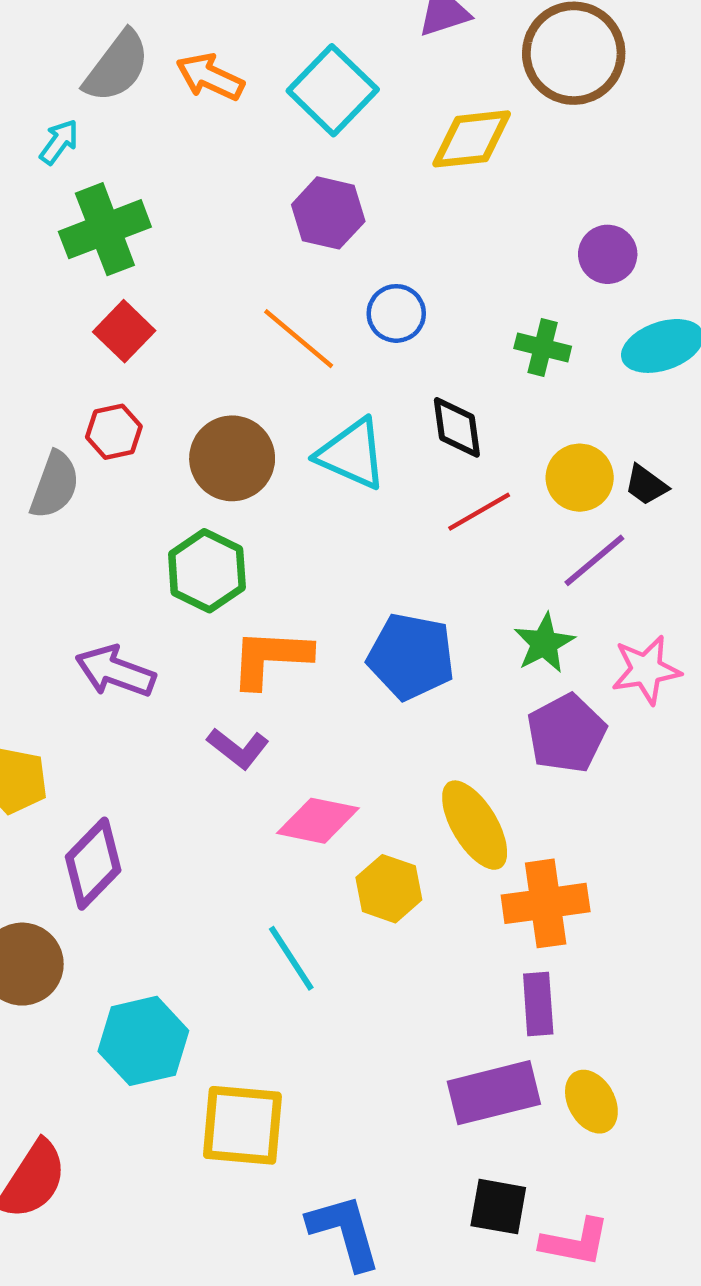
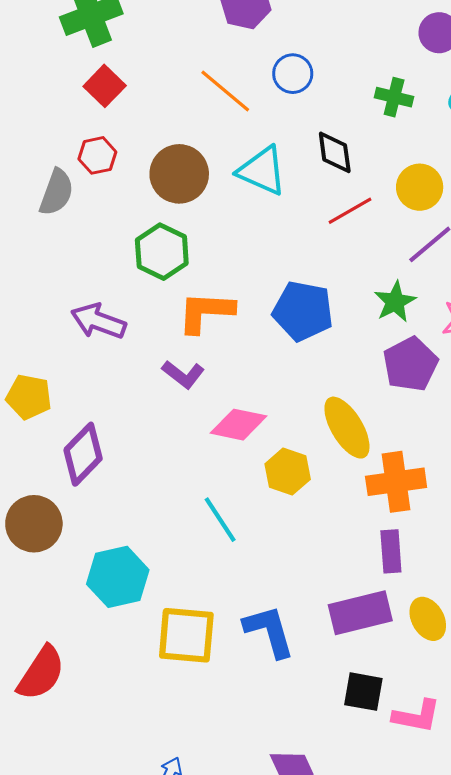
blue L-shape: (344, 1232) -> (269, 631), moved

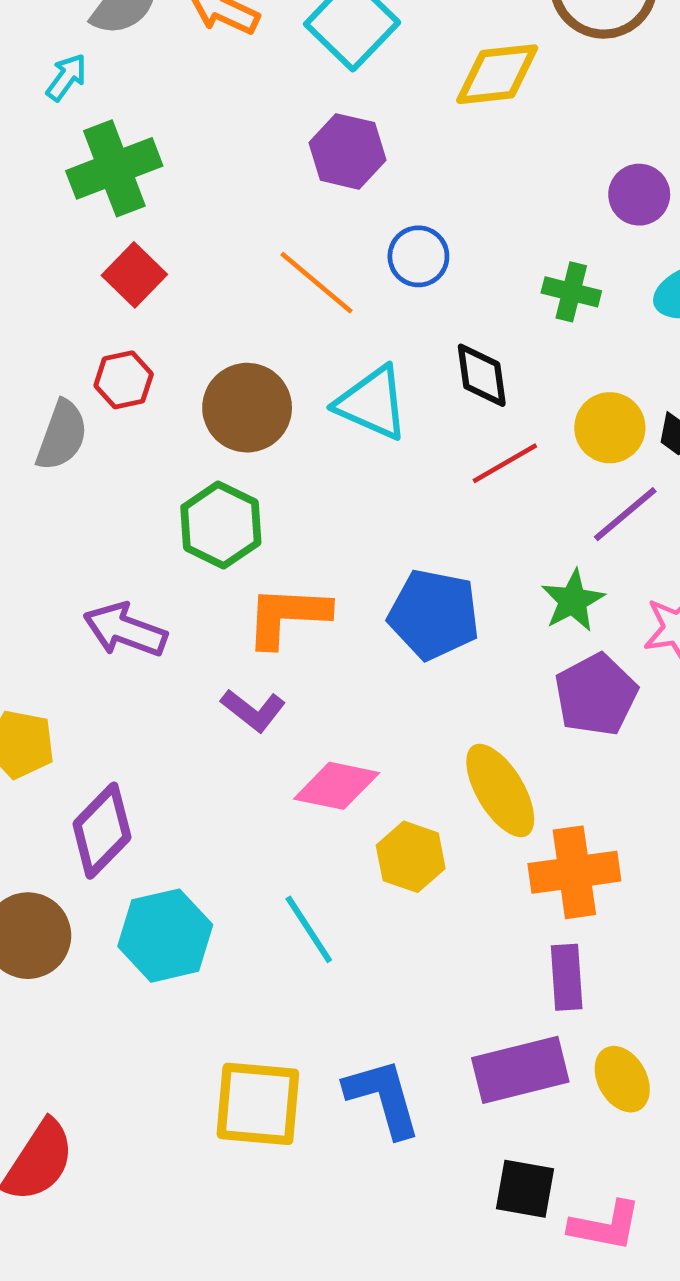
cyan hexagon: (118, 577) -> (165, 936), moved

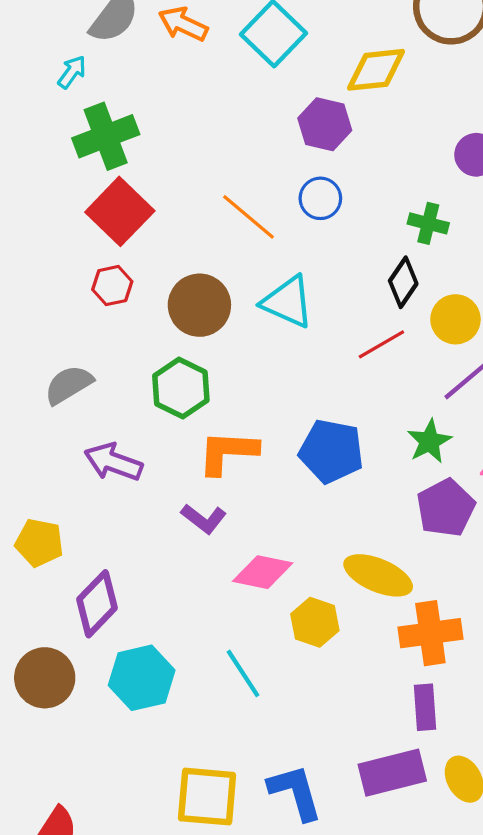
purple hexagon: (347, 151) -> (325, 124), moved
red square: (134, 275) -> (120, 211), size x1.5
black diamond: (482, 375) -> (403, 282), moved, turned 42
gray semicircle: (62, 435) -> (69, 385), moved, turned -141
yellow ellipse: (500, 790) -> (378, 575), turned -36

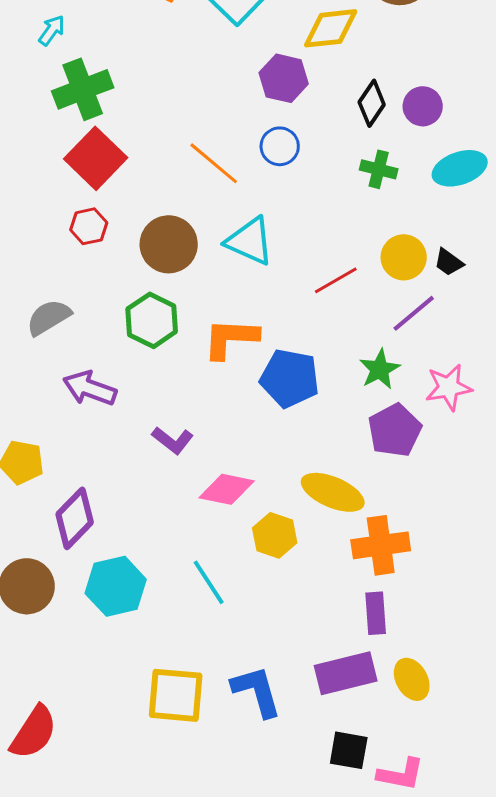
black diamond: (403, 282) -> (372, 103), moved
orange L-shape: (228, 452) -> (231, 338), moved

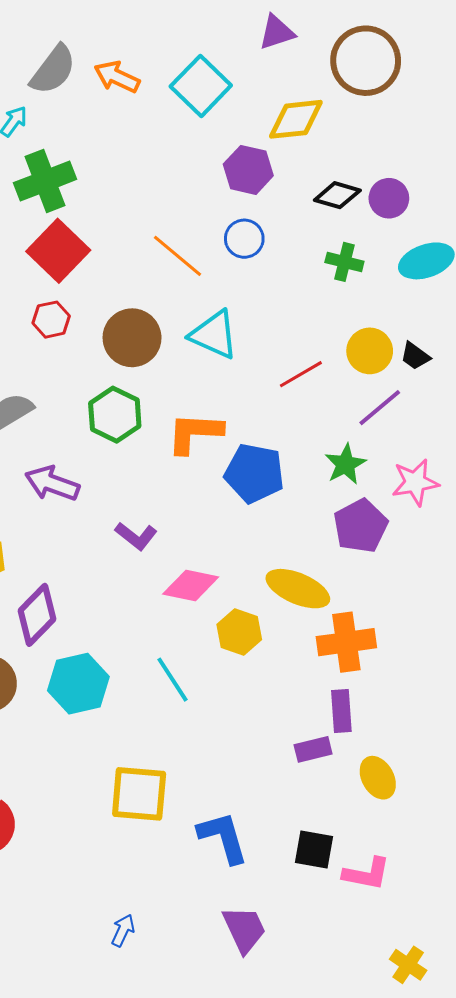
black diamond: (372, 103) -> (337, 195), turned 72
purple rectangle: (346, 673) -> (313, 749), moved, size x0.6
blue L-shape: (257, 691) -> (223, 837), moved

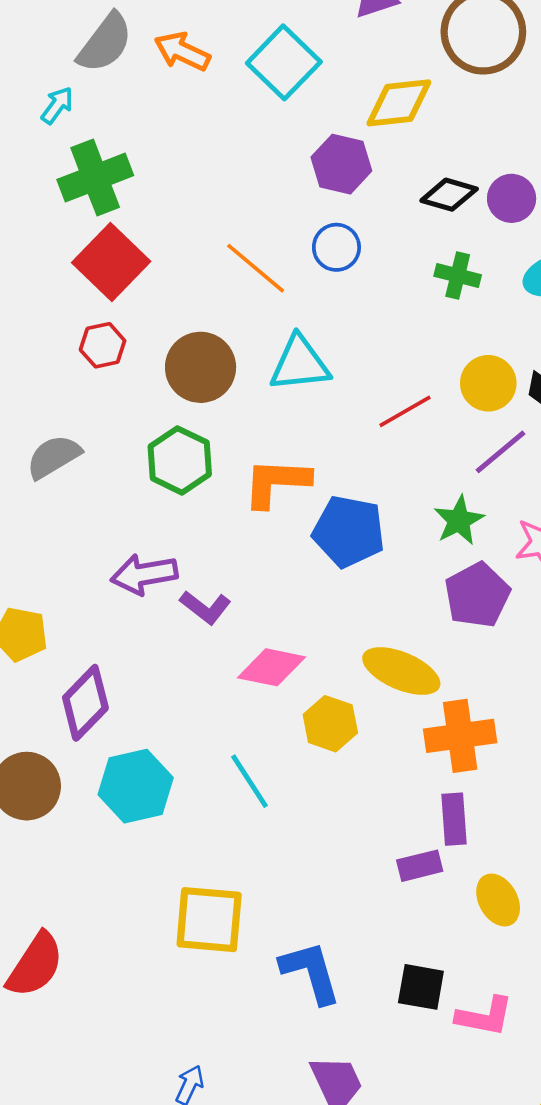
cyan triangle: (214, 335) -> (300, 364), turned -30
purple arrow: (52, 483) -> (144, 574), moved, turned -30

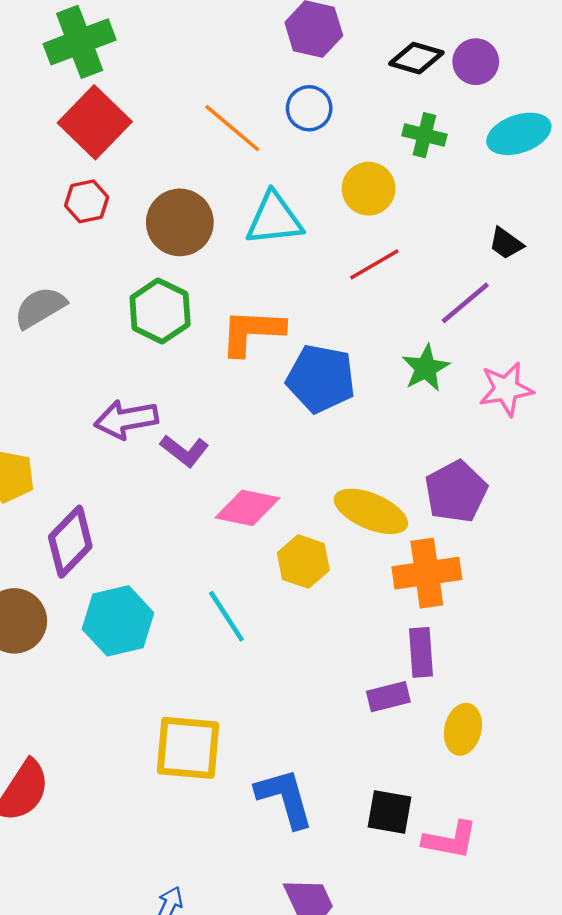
yellow circle: (488, 383) -> (369, 189), moved
purple pentagon: (477, 595) -> (456, 492), moved
yellow ellipse: (498, 900) -> (463, 729), turned 42

